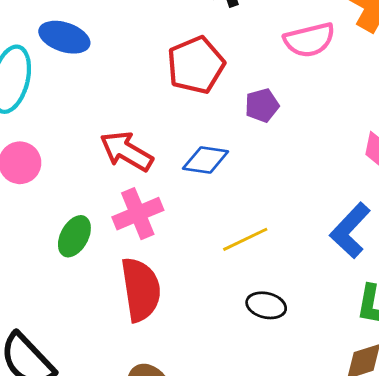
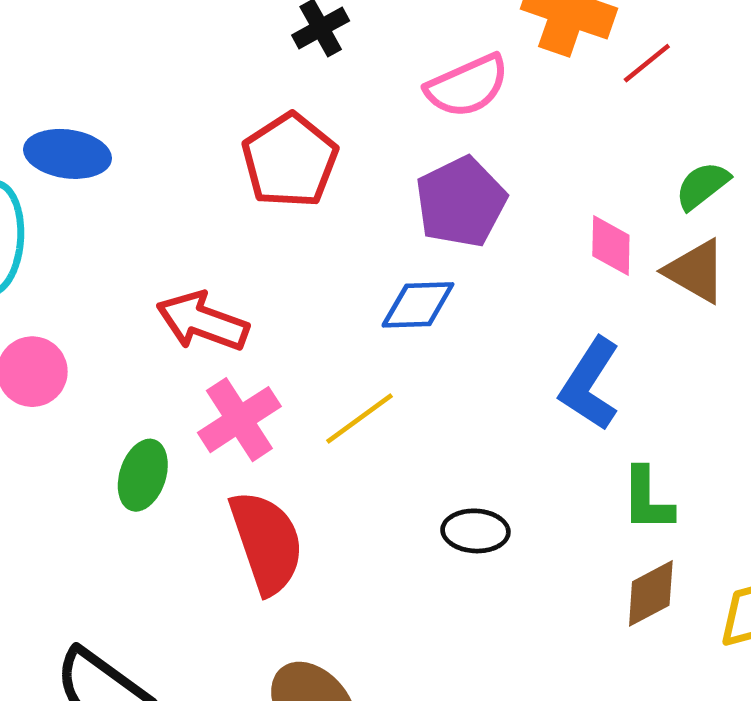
purple pentagon: (262, 105) -> (461, 202), moved, size x1.6
blue diamond: (206, 160) -> (418, 305), moved
yellow line: (245, 239) -> (360, 418), moved

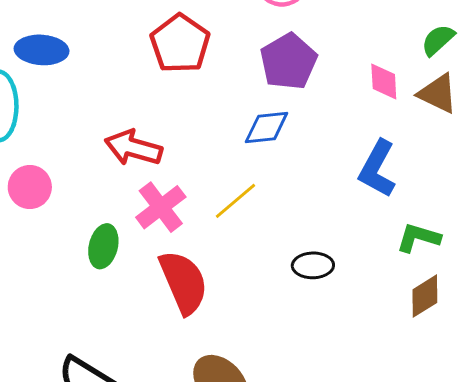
green L-shape: (647, 499) -> (418, 238), turned 111

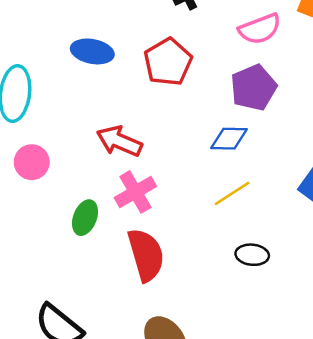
blue ellipse: (42, 50) -> (92, 51), moved
yellow line: (236, 201) -> (232, 193), moved

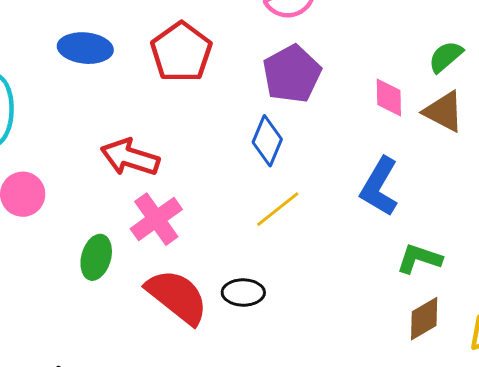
blue diamond: (229, 139) -> (267, 141), turned -63
red semicircle: (146, 255) -> (177, 297), turned -30
black ellipse: (252, 255) -> (243, 292), moved

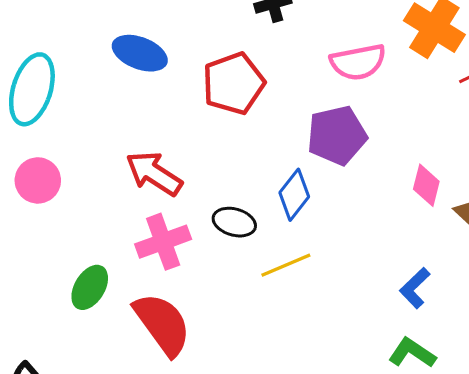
blue L-shape: (379, 187) -> (415, 288), moved, size x0.7
green ellipse: (96, 257) -> (90, 287), moved
black ellipse: (243, 292) -> (234, 222), moved

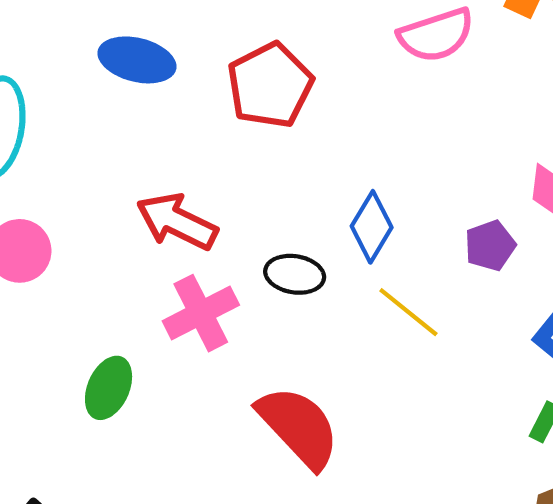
purple pentagon: (337, 135) -> (490, 246), moved, size x0.6
yellow line: (286, 265) -> (408, 312), moved, turned 69
red semicircle: (162, 324) -> (299, 427), moved

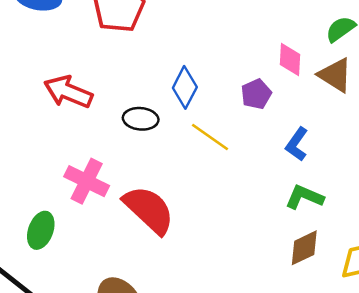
pink cross: (201, 313) -> (87, 181), moved, turned -33
green ellipse: (109, 388) -> (41, 230), moved

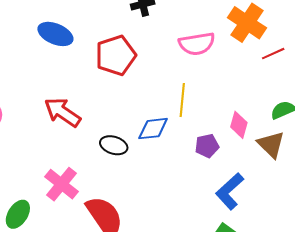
blue diamond: (185, 87) -> (153, 129), turned 44
yellow line: (210, 137) -> (182, 100), moved, turned 48
blue L-shape: (297, 144) -> (230, 191), size x1.4

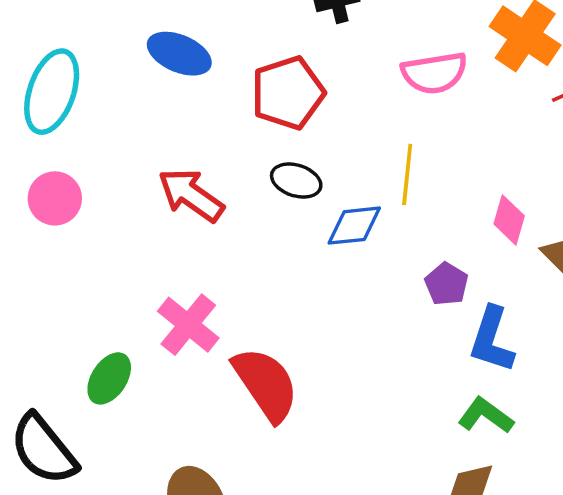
black ellipse: (114, 145) -> (296, 181), moved
purple pentagon: (207, 146) -> (447, 284), moved, turned -30
blue L-shape: (230, 191) -> (492, 340), turned -30

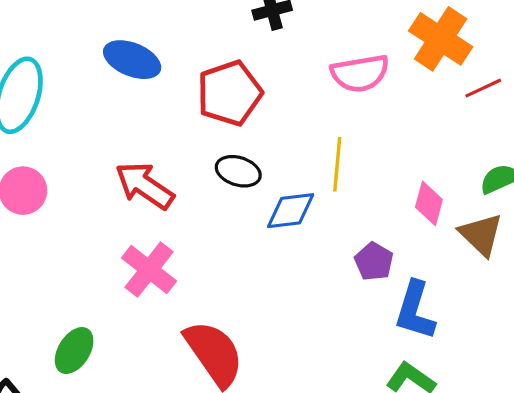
pink cross: (188, 325) -> (149, 270), moved

